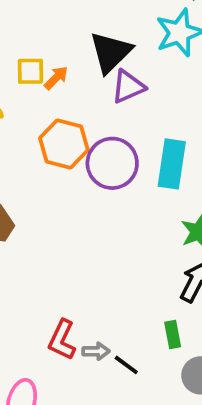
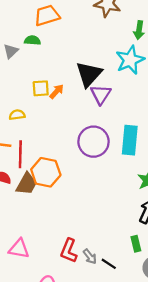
purple triangle: (128, 87) -> (101, 94), turned -30
orange hexagon: (64, 144) -> (46, 172), moved
gray arrow: (96, 351) -> (90, 256), turned 56

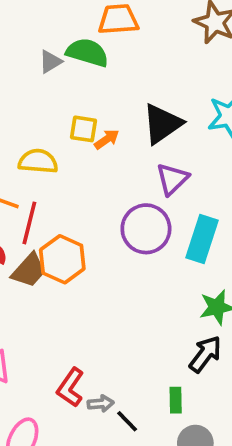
green semicircle: (32, 40) -> (87, 52), size x1.6
purple triangle: (101, 94) -> (172, 179), moved
yellow semicircle: (17, 115) -> (38, 161), size x1.5
gray arrow: (90, 256) -> (101, 404), turned -70

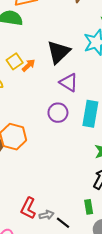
yellow square: (83, 129) -> (15, 61), turned -35
purple triangle: (172, 179) -> (69, 82), turned -36
purple circle: (146, 229) -> (58, 113), size x0.7

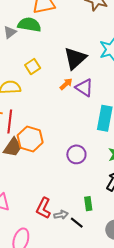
orange arrow: (29, 65) -> (66, 84), moved
purple circle: (58, 113) -> (76, 154), moved
green rectangle: (89, 207) -> (88, 204), moved

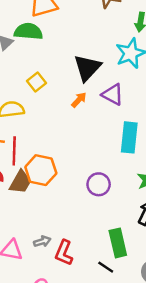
purple triangle: (84, 88) -> (113, 94), moved
green rectangle: (88, 204) -> (118, 243), size x1.6
gray arrow: (61, 215) -> (42, 241), moved

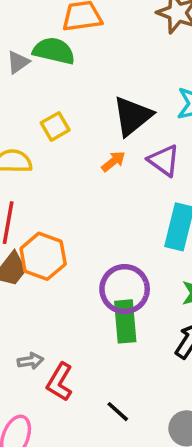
purple circle: (99, 184) -> (125, 289), size x1.4
green rectangle: (118, 243) -> (125, 321), moved

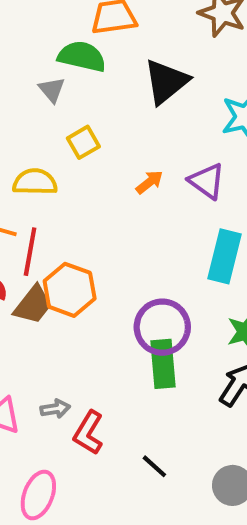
gray triangle: (18, 62) -> (52, 90), moved, turned -35
black triangle: (132, 116) -> (166, 82), moved

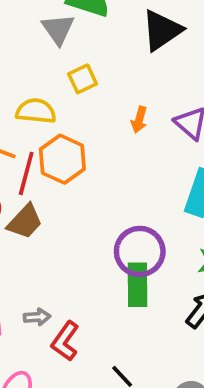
gray triangle: (52, 90) -> (58, 29), size x1.4
orange arrow: (150, 182) -> (139, 120), turned 140
orange hexagon: (70, 290) -> (62, 159), moved

